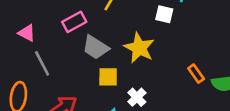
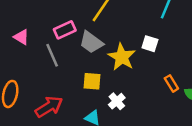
white square: (164, 14) -> (150, 44), moved
gray trapezoid: (96, 47) -> (91, 42), moved
gray line: (42, 63) -> (52, 55), moved

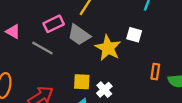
gray line: (52, 55) -> (42, 48), turned -35
yellow square: (92, 81) -> (82, 82), moved
orange rectangle: (171, 83) -> (155, 72), turned 42

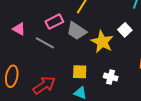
white square: (134, 35) -> (125, 30), turned 32
white cross: (104, 90) -> (111, 77), moved, turned -32

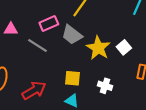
pink triangle: (19, 29) -> (11, 29), turned -32
white square: (125, 30) -> (124, 47), moved

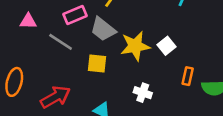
yellow star: (98, 48) -> (135, 46), turned 30
yellow square: (73, 78) -> (97, 64), moved

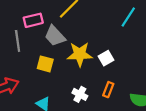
gray line: (61, 42) -> (18, 41), turned 40
orange rectangle: (188, 76) -> (108, 90), moved

